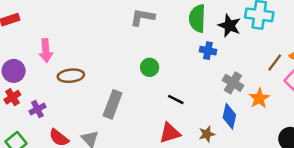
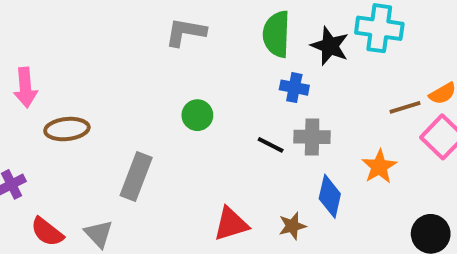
brown line: (275, 63) -> (405, 107), turned 36
gray cross: (233, 83) -> (312, 137), moved, turned -30
black line: (176, 100) -> (271, 145), moved

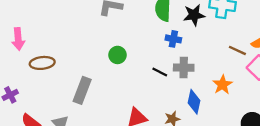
black star: (330, 46) -> (194, 15), turned -30
brown line: (405, 107) -> (237, 50), turned 42

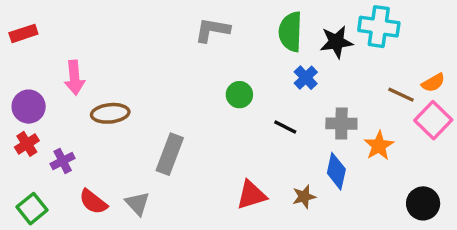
blue cross: (173, 39) -> (306, 78), turned 35
green circle: (118, 55) -> (239, 95), moved
gray cross: (184, 68) -> (341, 124), moved

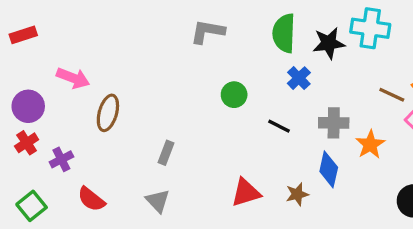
pink arrow: (74, 78) -> (73, 78), turned -64
brown ellipse: (110, 113) -> (108, 113), turned -68
gray rectangle: (170, 154) -> (166, 153), size x0.6
gray triangle: (137, 203) -> (158, 201), moved

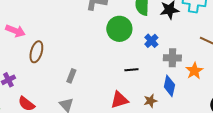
blue cross: (299, 78) -> (151, 41), moved
green circle: (234, 95) -> (119, 29), moved, size x1.6
black line: (279, 126) -> (131, 70), moved, turned -32

